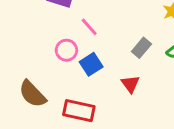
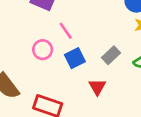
blue square: (91, 64) -> (75, 58), moved

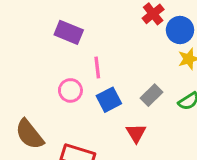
pink line: (66, 31) -> (97, 67), turned 30

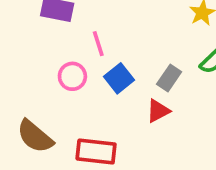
gray rectangle: (151, 95) -> (169, 78), moved
red triangle: (136, 133) -> (158, 111), turned 45

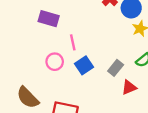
red triangle: (158, 111) -> (129, 87), moved

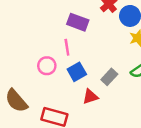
purple rectangle: (49, 19) -> (78, 22), moved
red triangle: (129, 87) -> (90, 97), moved

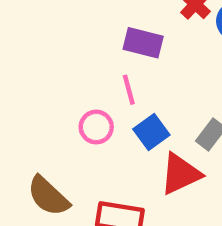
red triangle: (90, 97) -> (181, 174), size x1.5

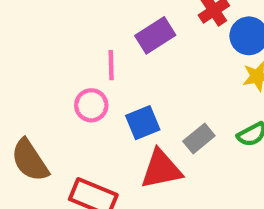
purple rectangle: (143, 43) -> (155, 35), turned -60
pink line: (129, 90) -> (111, 65), moved

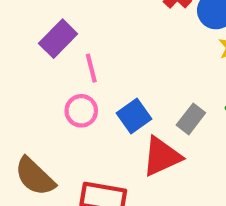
purple rectangle: (155, 35) -> (58, 39), moved

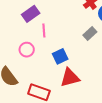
pink circle: (81, 111) -> (27, 50), moved
gray rectangle: (191, 119) -> (90, 34), moved

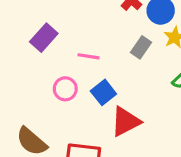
pink line: (44, 30) -> (88, 56), moved, turned -64
pink circle: (27, 50) -> (65, 89), moved

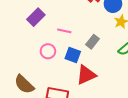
gray rectangle: (141, 47) -> (92, 42), moved
blue square: (103, 92) -> (73, 55), turned -35

